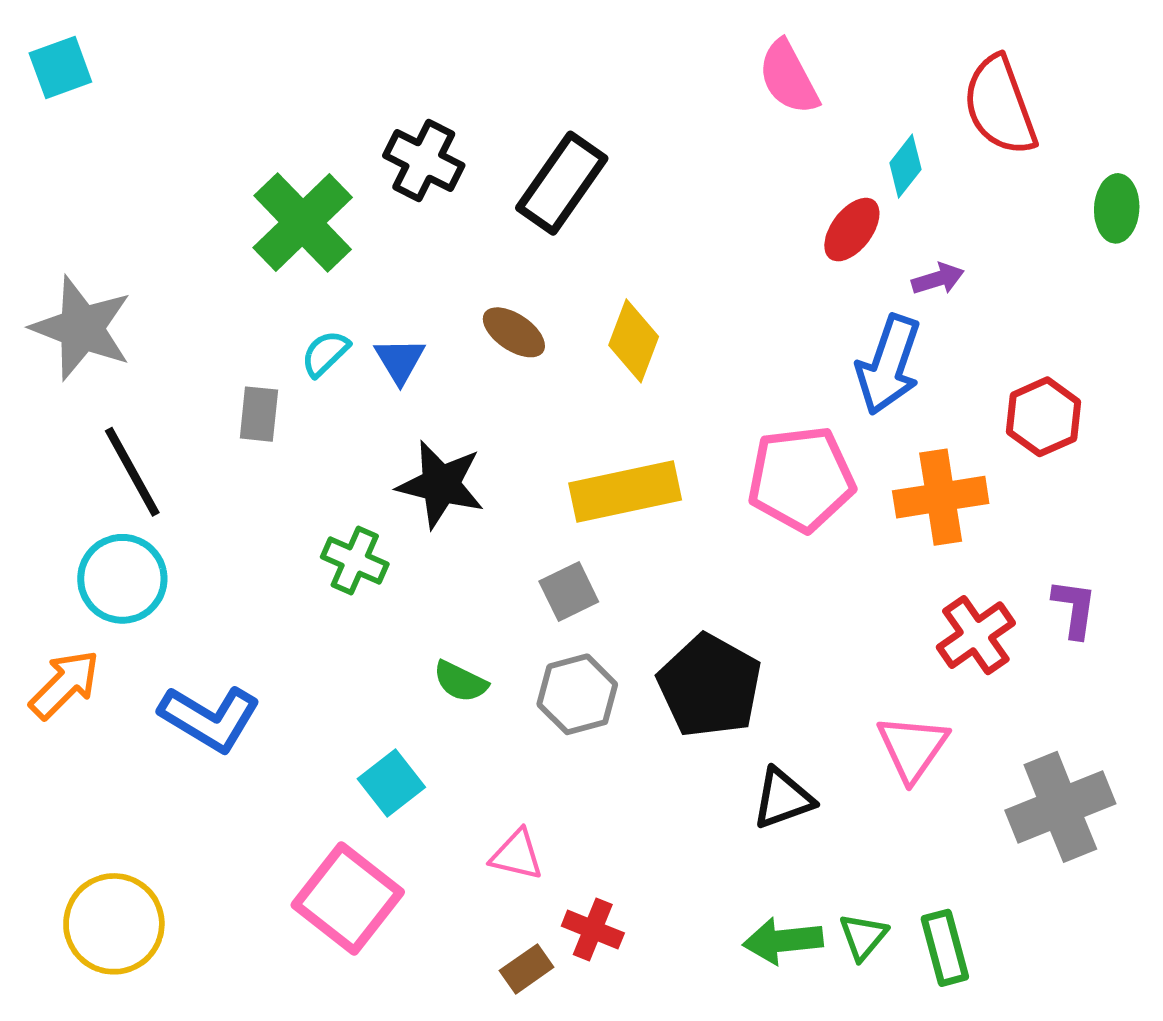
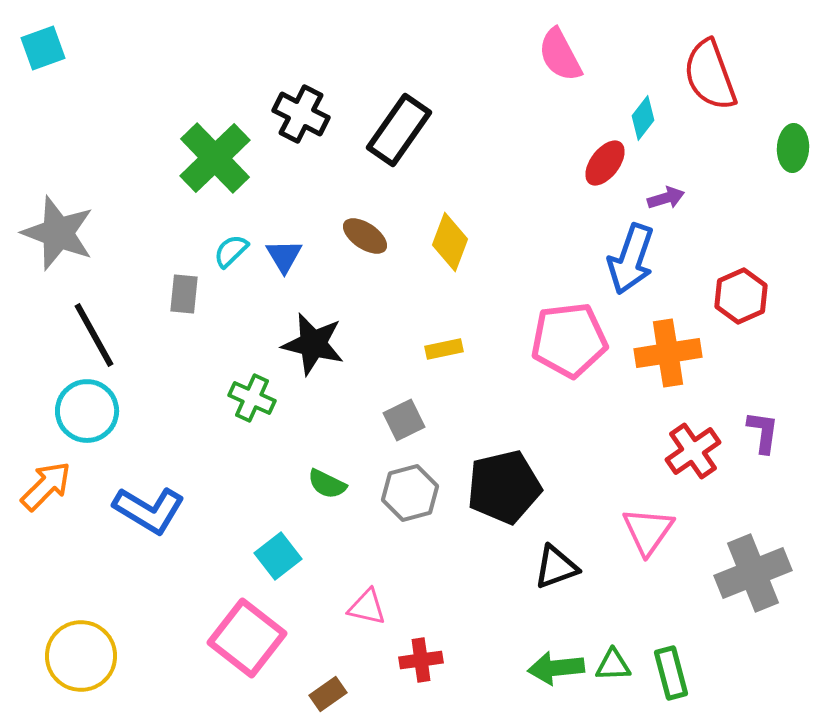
yellow rectangle: (625, 491) -> (444, 349), size x0.5
black pentagon: (710, 686) -> (504, 487), turned 30
red cross: (593, 929) -> (421, 660), turned -30
green triangle: (863, 937) -> (613, 665), turned 48
brown rectangle: (527, 969) -> (328, 694), moved

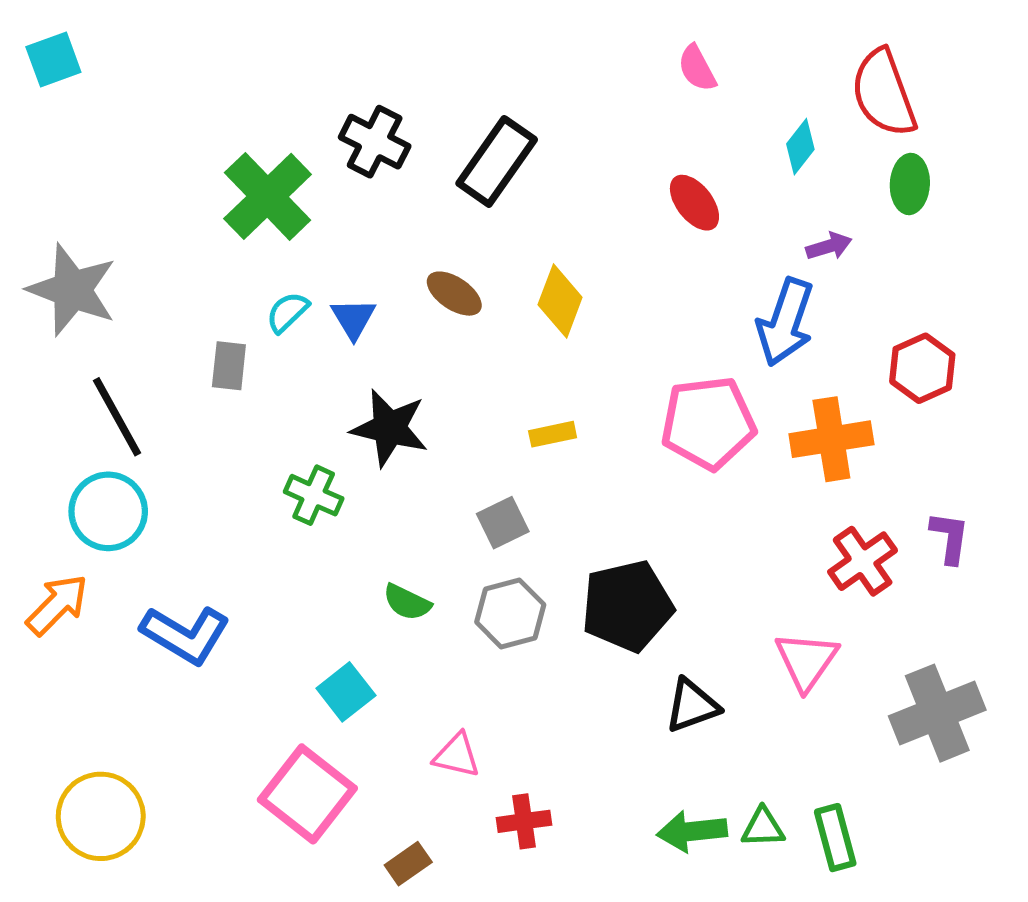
pink semicircle: (560, 55) -> (697, 68), size x0.7
green ellipse: (793, 148) -> (910, 184), moved
red ellipse: (605, 163) -> (694, 203), moved, turned -75

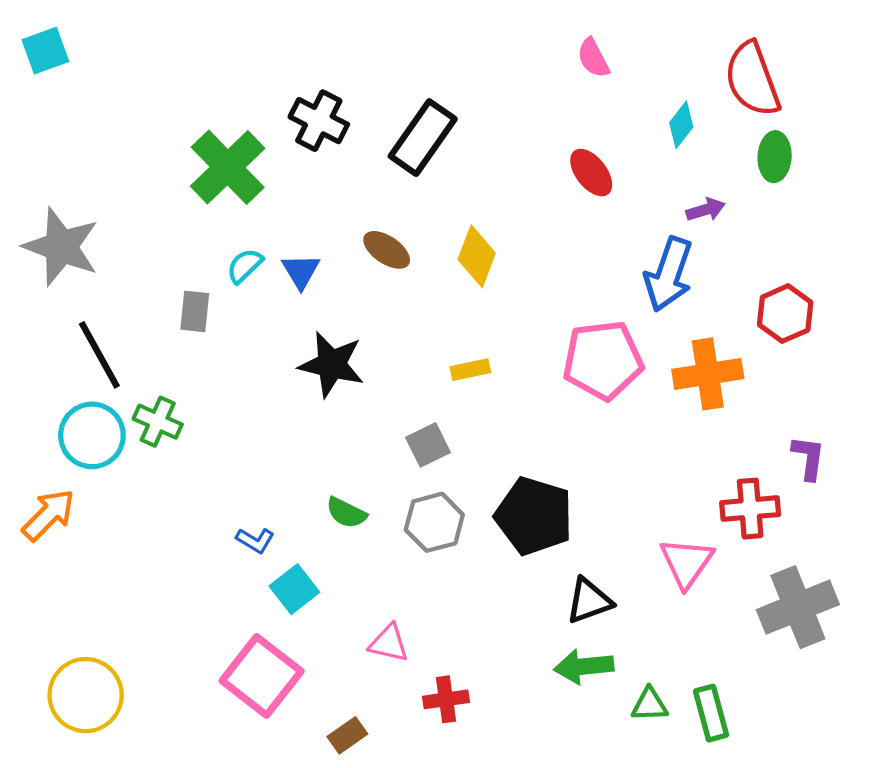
green cross: (314, 495) -> (158, 422), moved
red cross: (863, 561) -> (750, 509), moved, turned 30
black pentagon: (627, 606) -> (534, 516), turned 30
blue L-shape: (185, 635) -> (255, 540), moved, size x0.5
green arrow: (692, 831) -> (584, 666), moved

